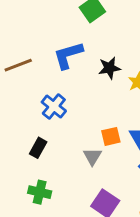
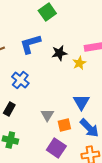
orange square: (111, 136) -> (64, 125), moved

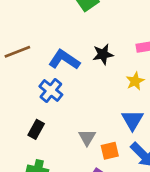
blue L-shape: (30, 44) -> (64, 60), moved, turned 50
yellow star: (79, 63) -> (135, 81), moved

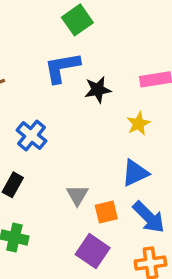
blue L-shape: (64, 60) -> (62, 68), moved, turned -44
blue triangle: (132, 120) -> (135, 173), turned 35

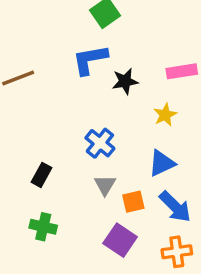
blue cross: (31, 136) -> (100, 143), moved

